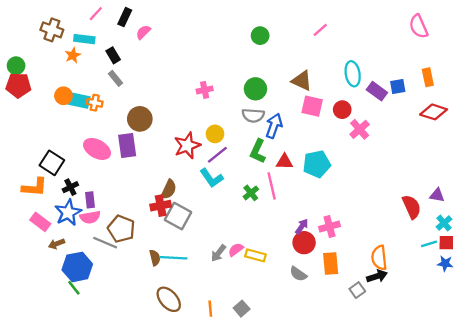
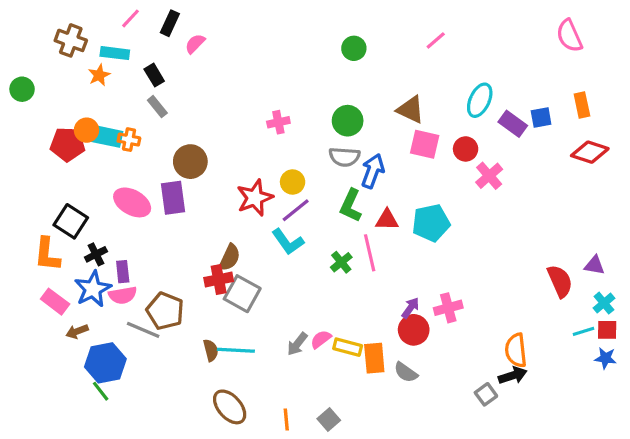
cyan ellipse: (353, 74) -> (480, 100), turned 35
red pentagon: (18, 85) -> (68, 144), moved
orange L-shape: (35, 187) -> (47, 254), turned 92
orange rectangle: (331, 263) -> (374, 358), moved

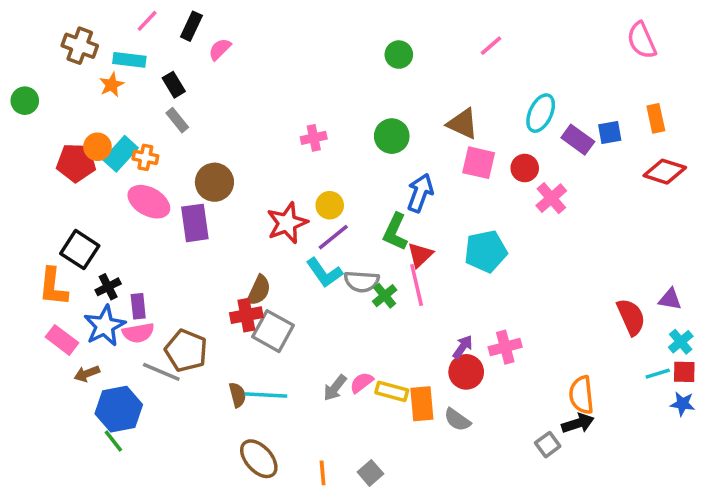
cyan rectangle: (107, 136) -> (121, 154), turned -60
gray semicircle: (344, 157) -> (362, 281), moved
pink ellipse: (132, 202) -> (149, 202), moved
red triangle: (387, 220) -> (420, 255), moved, turned -45

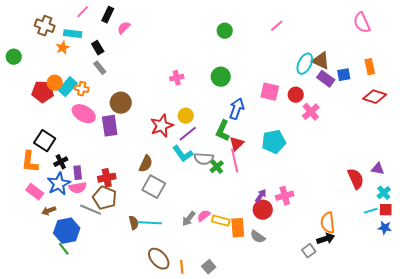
brown triangle: (463, 124) -> (321, 61), moved
red cross: (246, 315) -> (107, 178), moved
brown ellipse: (259, 459) -> (159, 259), moved

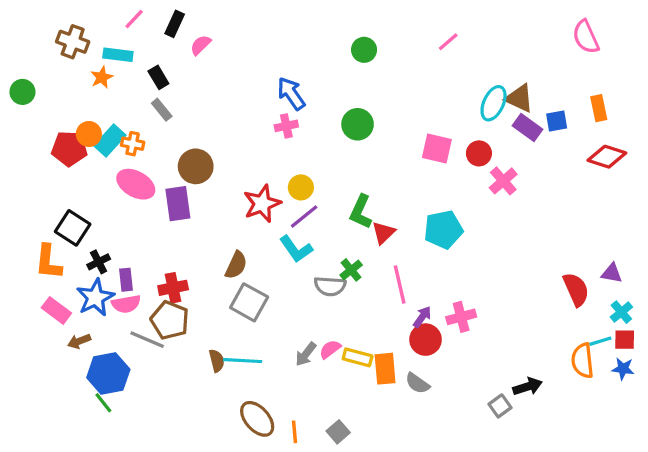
blue arrow: (237, 109) -> (291, 94), moved, turned -55
gray semicircle: (204, 159) -> (330, 286), moved
pink line: (235, 161) -> (400, 285), moved
orange semicircle: (328, 223) -> (583, 361), moved

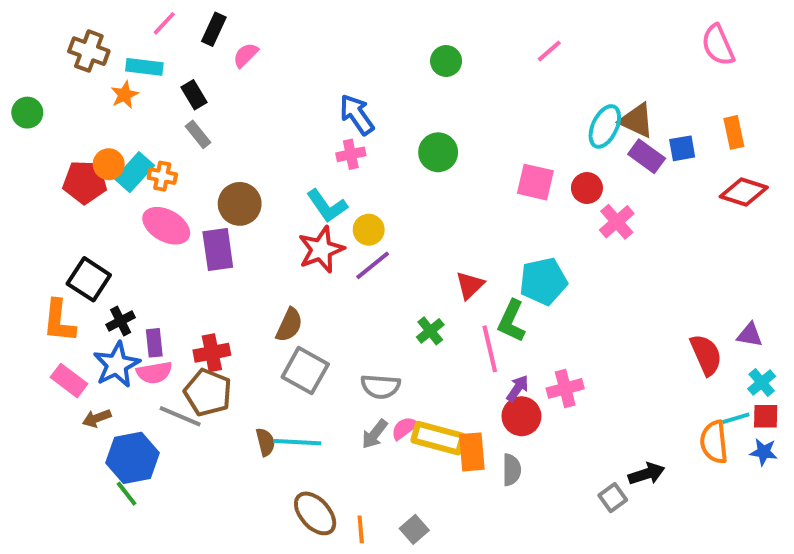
green L-shape: (361, 212) -> (512, 321), moved
cyan L-shape: (296, 249) -> (327, 206), moved
gray semicircle: (330, 286) -> (381, 386), moved
yellow rectangle: (358, 357) -> (438, 438), size x1.4
gray semicircle: (417, 383) -> (512, 470), turned -125

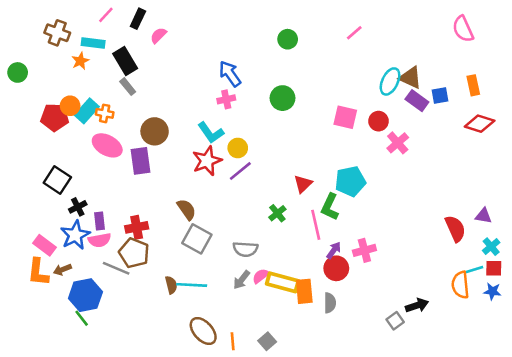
black rectangle: (194, 95) -> (125, 61), size x1.5
orange L-shape: (59, 321) -> (38, 272), moved
brown semicircle: (289, 325) -> (187, 209), turned -60

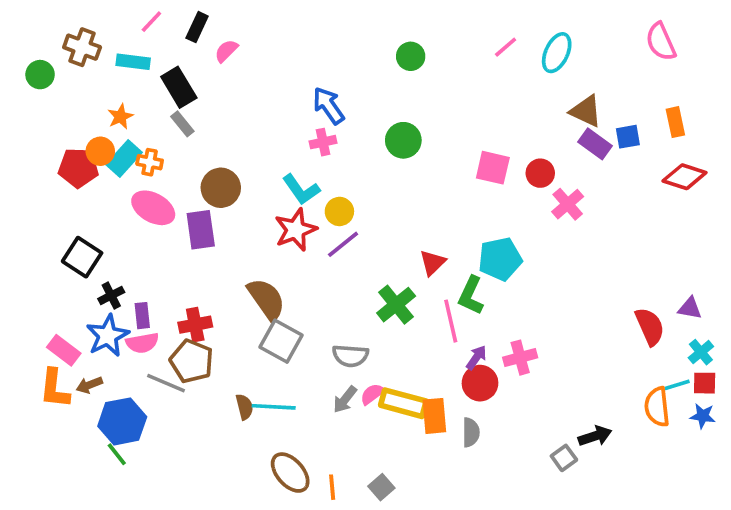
orange star: (80, 61) -> (120, 117), moved
green circle: (18, 72) -> (40, 75), moved
cyan ellipse: (390, 81) -> (557, 53), moved
brown semicircle: (187, 209) -> (266, 299), size x1.4
green cross: (277, 213) -> (396, 305), size x1.5

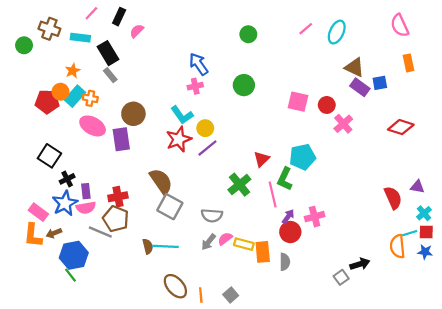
orange rectangle: (675, 122) -> (409, 63), moved
red diamond: (684, 177) -> (401, 127), moved
yellow rectangle: (403, 403) -> (244, 244), size x0.7

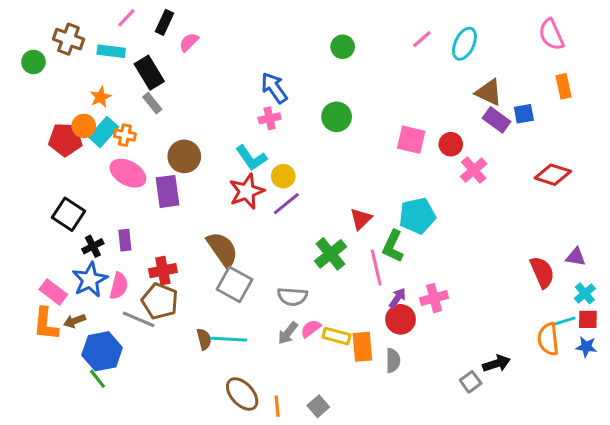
purple rectangle: (86, 191) -> (125, 240), moved
pink semicircle: (86, 208) -> (119, 286), turned -66

